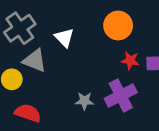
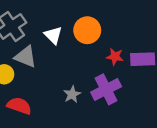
orange circle: (118, 25) -> (87, 30), moved
gray star: (84, 101) -> (72, 94), turned -30

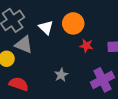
red star: (115, 57) -> (86, 46), moved
purple cross: (106, 89) -> (102, 80), moved

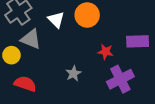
red star: (86, 46) -> (105, 52), moved

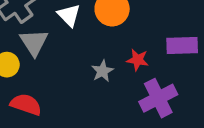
gray triangle: (31, 39) -> (34, 42), turned 35
gray star: (73, 73) -> (102, 71), moved

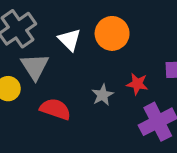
red semicircle: (26, 104) -> (55, 109), moved

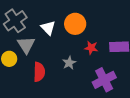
red star: (137, 84) -> (91, 48), moved
red semicircle: (55, 109) -> (39, 72), turned 72

